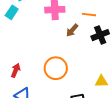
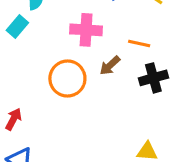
orange circle: (56, 68) -> (67, 79), moved

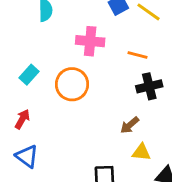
cyan rectangle: (17, 27) -> (29, 75), moved
brown arrow: (110, 66) -> (130, 125), moved

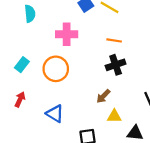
orange line: (137, 55) -> (114, 40), moved
blue triangle: (27, 156) -> (55, 114), moved

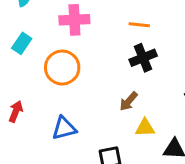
cyan rectangle: (22, 65) -> (22, 43), moved
blue triangle: (55, 114) -> (64, 128), turned -42

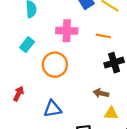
orange line: (139, 25) -> (103, 36), moved
brown arrow: (129, 101) -> (101, 93), turned 56

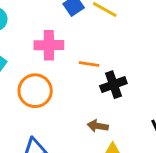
orange line: (103, 36) -> (89, 64), moved

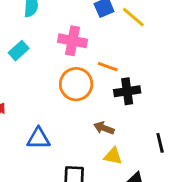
orange circle: (35, 91) -> (76, 84), moved

